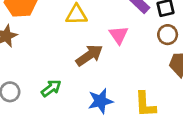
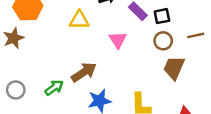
brown arrow: (89, 55) -> (84, 72), moved

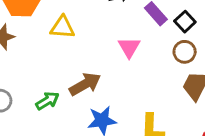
black square: (162, 16) -> (185, 22), turned -35
yellow triangle: (79, 20) -> (62, 27), moved

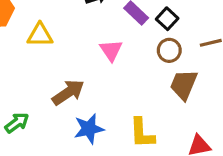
green arrow: (47, 101) -> (17, 123), moved

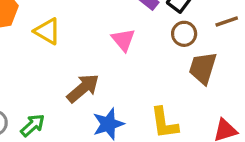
yellow triangle: (40, 35) -> (47, 31), turned 36

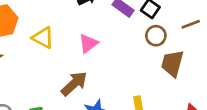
pink triangle: (123, 40) -> (88, 43), moved, turned 35

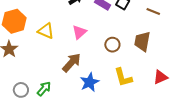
brown line: (191, 24) -> (153, 12), turned 48
brown circle: (156, 36) -> (112, 45), moved

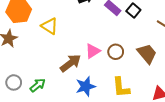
pink triangle: (79, 32) -> (93, 51), moved
brown trapezoid: (142, 41) -> (147, 54), turned 120

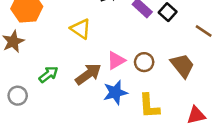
yellow triangle: (50, 26) -> (81, 29), moved
green arrow: (38, 85) -> (48, 74), moved
blue star: (86, 86) -> (115, 92), moved

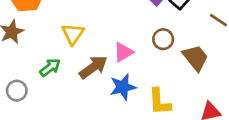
yellow triangle: (81, 29) -> (73, 34), moved, turned 30
brown circle: (144, 62) -> (163, 39), moved

